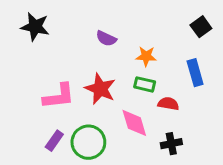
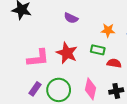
orange star: (146, 56) -> (108, 30), moved
pink diamond: (134, 123) -> (90, 89), moved, turned 30

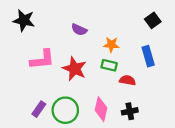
orange star: (108, 30) -> (111, 45), moved
pink L-shape: (38, 58) -> (42, 60), moved

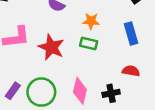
red semicircle: (127, 80) -> (131, 71), moved

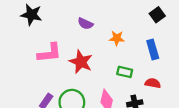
green rectangle: (89, 44) -> (125, 72), moved

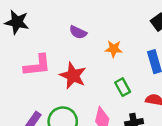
green rectangle: (125, 72) -> (123, 87), turned 48

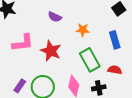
green rectangle: (123, 87) -> (90, 60), size x1.6

